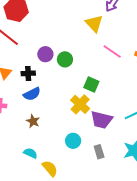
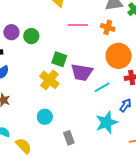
pink line: (112, 52) -> (78, 25), turned -30
purple trapezoid: (102, 120) -> (82, 72), moved
gray rectangle: (99, 152) -> (69, 138), moved

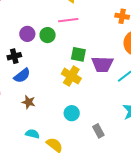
pink line: (78, 25) -> (68, 20), moved

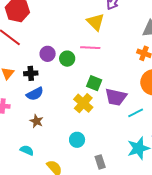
cyan semicircle: (32, 134) -> (27, 150), moved

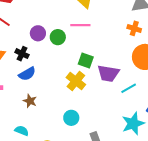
black cross: (31, 73) -> (22, 54), turned 32

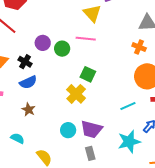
purple trapezoid: (108, 73) -> (91, 129), moved

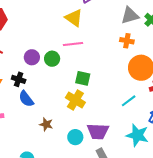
blue semicircle: (28, 82) -> (26, 99), turned 90
brown star: (29, 110) -> (46, 124), moved
cyan star: (129, 142) -> (137, 135), turned -30

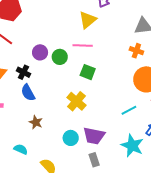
yellow triangle: (74, 18) -> (88, 20), turned 36
green square: (83, 78) -> (88, 72), moved
brown star: (46, 124) -> (36, 122), moved

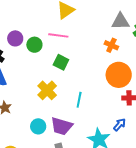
cyan line: (129, 110) -> (79, 100), moved, turned -56

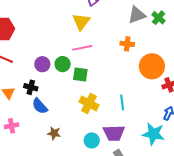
orange cross: (111, 45) -> (127, 44), moved
green square: (61, 62) -> (80, 74), moved

